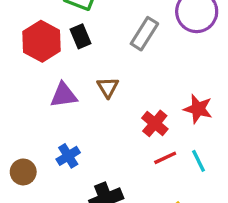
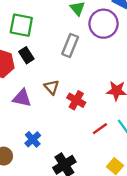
purple triangle: (64, 95) -> (22, 98), turned 30
red cross: (155, 123) -> (76, 100), moved

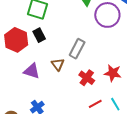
gray rectangle: (70, 45) -> (77, 49), moved
red cross: (76, 100) -> (87, 78), moved

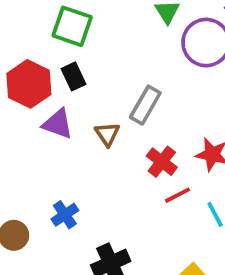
purple triangle: (32, 71) -> (58, 124), moved
red line: (95, 104) -> (177, 195), moved

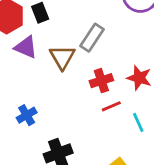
brown triangle: (107, 134) -> (62, 57), size x1.4
red cross: (162, 162) -> (101, 81), turned 30

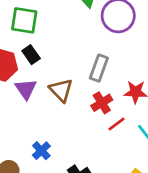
gray rectangle: (92, 38) -> (99, 68), moved
purple triangle: (26, 47) -> (26, 89), turned 45

